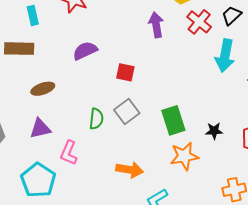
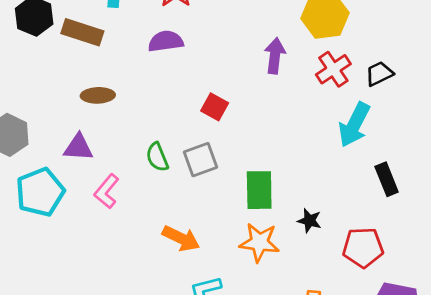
purple semicircle: (85, 51) -> (166, 41), moved
green semicircle: (96, 119) -> (157, 157), turned 135
cyan pentagon: (38, 180) -> (40, 192), moved

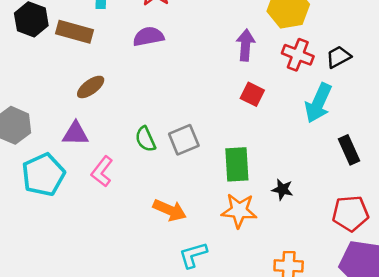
red cross: (333, 69) -> (298, 55), turned -32
brown ellipse: (98, 95) -> (91, 87), turned -32
red square: (215, 107) -> (252, 94), moved
red pentagon: (363, 247) -> (350, 213), moved

